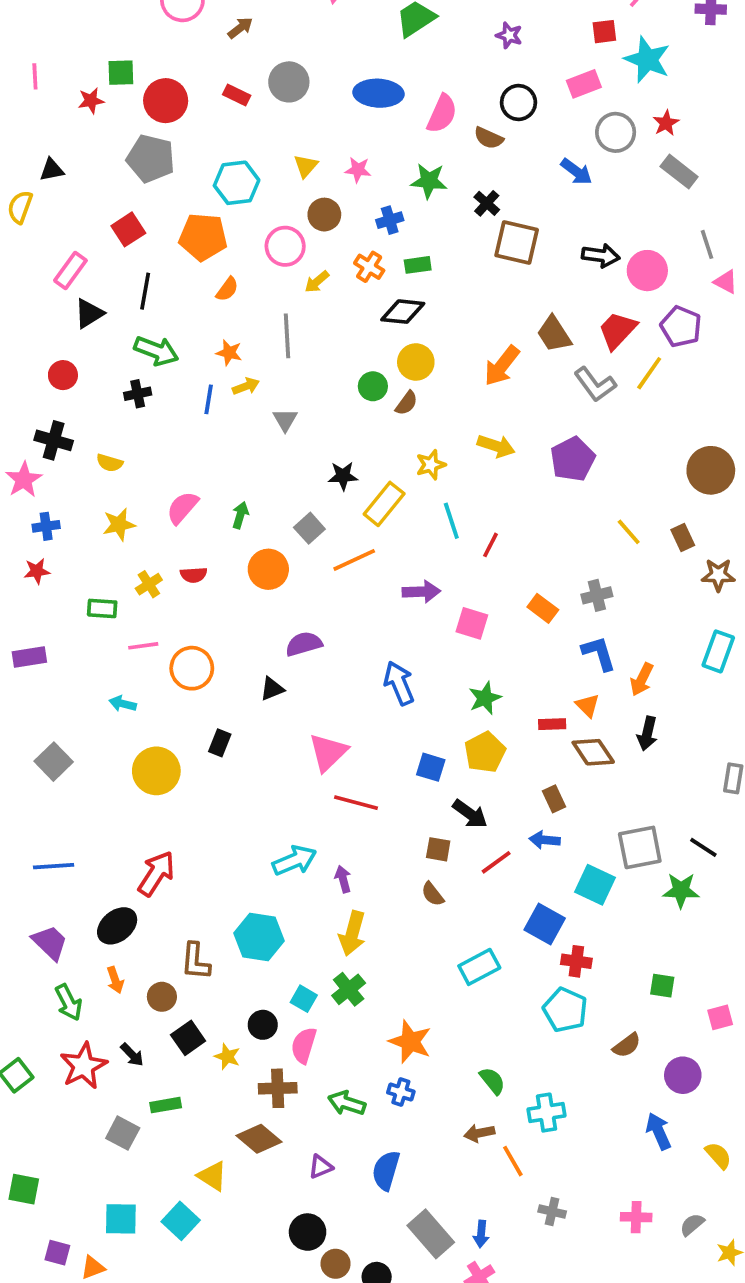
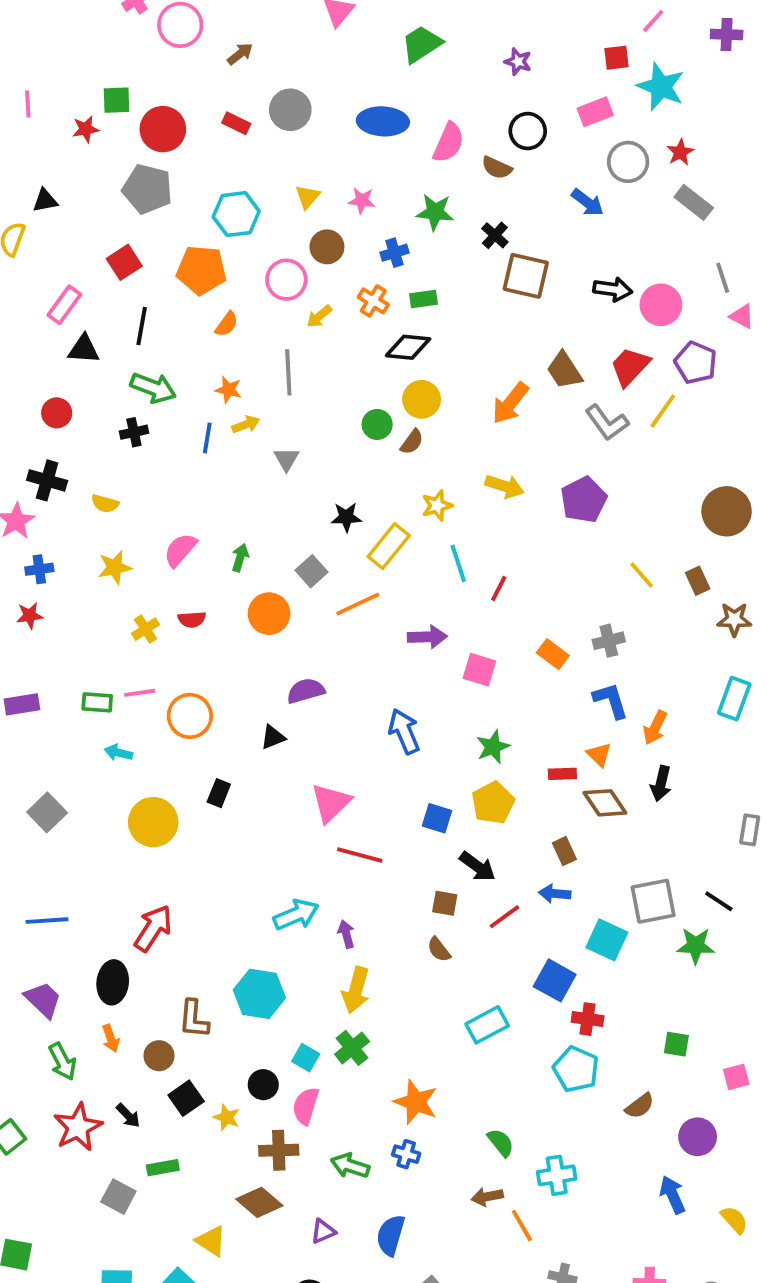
black triangle: (89, 313) -> (84, 349), turned 36
green rectangle: (102, 608) -> (97, 702), moved
black ellipse: (117, 926) -> (113, 982), turned -45

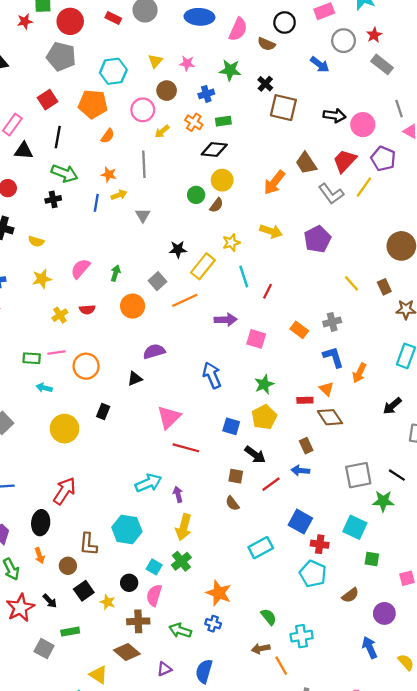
black arrow: (661, 784) -> (392, 406), moved, turned 36
cyan square: (607, 940) -> (355, 527), moved

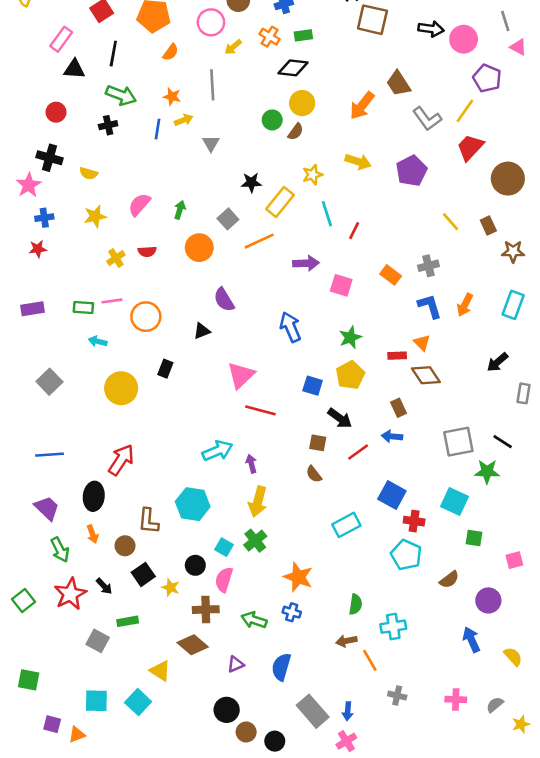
red trapezoid: (345, 161) -> (470, 147), moved
purple semicircle: (154, 351) -> (224, 300), turned -105
orange arrow: (359, 373) -> (465, 305), moved
green semicircle: (269, 617) -> (356, 604), turned 48

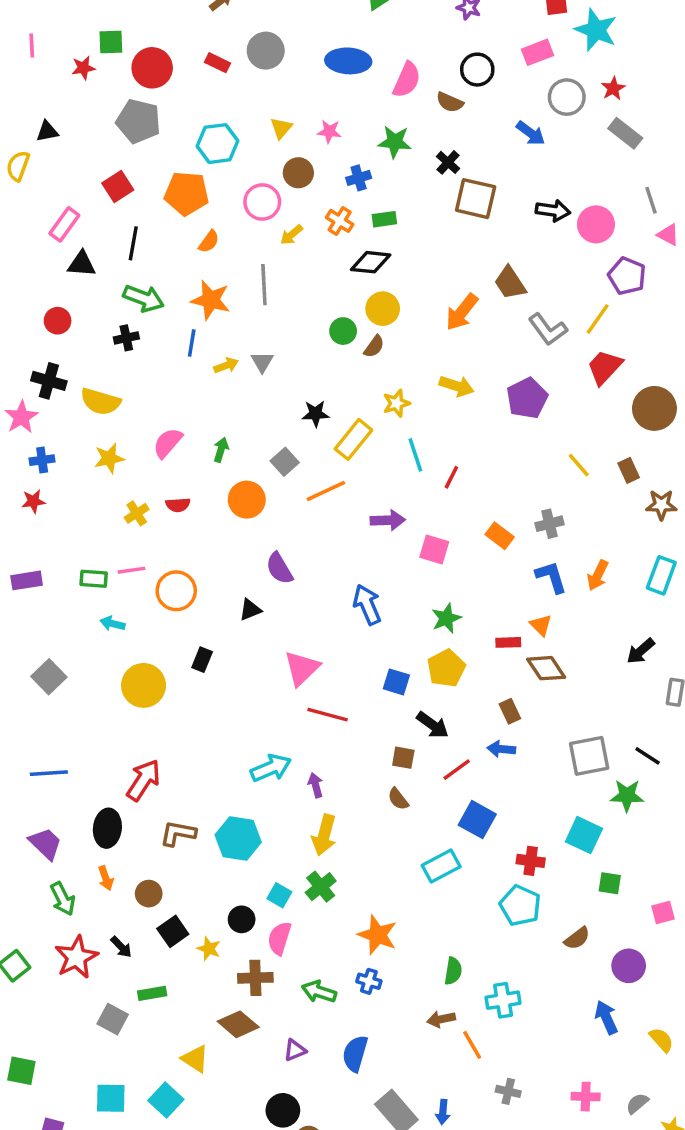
orange star: (172, 97) -> (211, 300), size x1.6
yellow arrow: (184, 120) -> (226, 365), moved
yellow semicircle: (89, 173) -> (101, 402), size x1.6
blue square: (392, 495) -> (477, 820), moved
brown L-shape: (148, 521) -> (178, 833), moved, turned 96

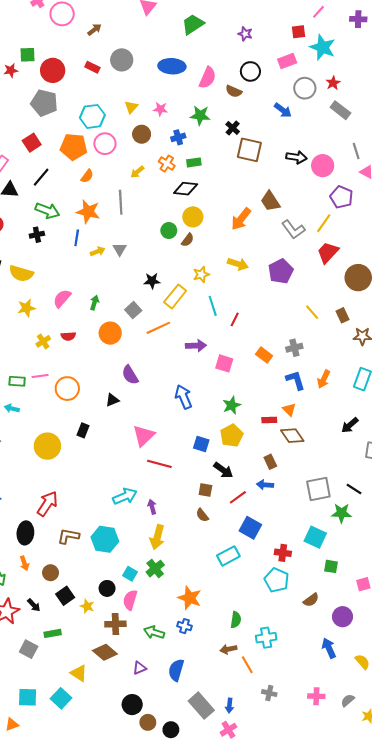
pink circle: (262, 202) -> (105, 144), moved
black line: (133, 243) -> (41, 177), turned 30
cyan arrow: (113, 623) -> (12, 408), moved

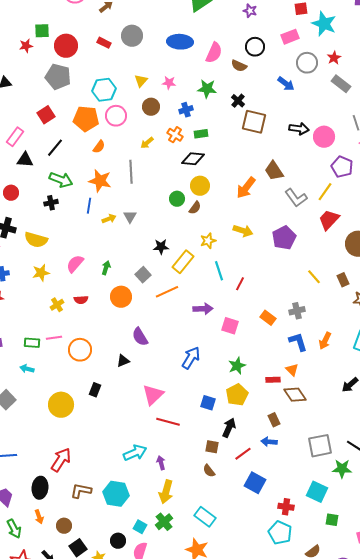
blue arrow: (183, 397) -> (191, 358), turned 55
black arrow: (223, 470) -> (229, 428), turned -102
cyan rectangle: (228, 556) -> (205, 517), moved, turned 65

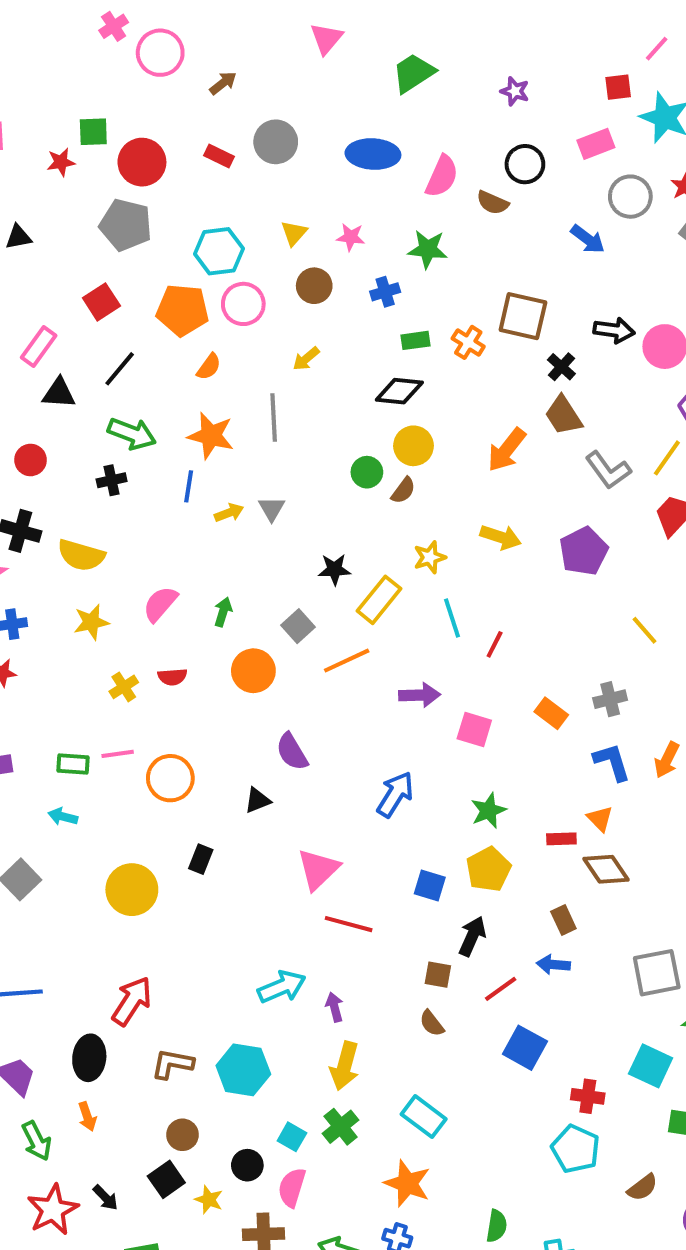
black cross: (238, 101) -> (561, 367), moved
orange cross: (175, 135) -> (468, 342), moved
brown circle: (64, 526) -> (182, 1135), moved

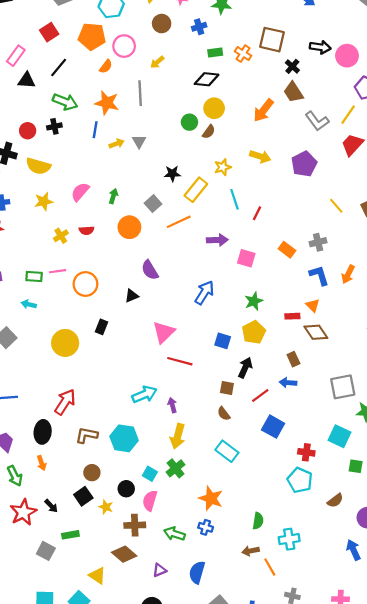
pink circle: (243, 304) -> (124, 46), moved
red circle: (31, 460) -> (28, 131), moved
cyan rectangle: (424, 1117) -> (227, 451), moved

